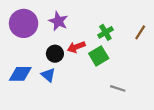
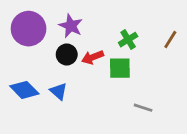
black circle: (55, 54) -> (67, 55), moved
green square: (99, 56) -> (120, 68), turned 30
blue diamond: (20, 74) -> (24, 90), turned 45

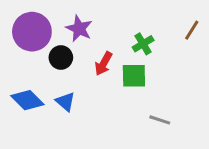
brown line: (170, 40) -> (192, 30), moved
black circle: (67, 55) -> (61, 58), moved
red arrow: (93, 57) -> (103, 64), turned -40

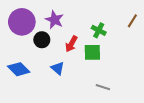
green cross: (143, 44) -> (99, 30), turned -32
blue triangle: (65, 102) -> (58, 68), moved
gray line: (160, 120) -> (103, 87), moved

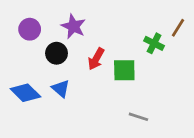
purple circle: (22, 22) -> (30, 29), size x0.6
green cross: (99, 30) -> (154, 43), moved
blue triangle: (58, 68) -> (61, 89), moved

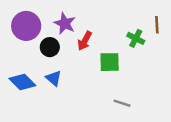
brown line: (178, 28) -> (157, 25), turned -35
purple circle: (30, 29) -> (26, 26), size x1.5
red arrow: (96, 59) -> (85, 41), moved

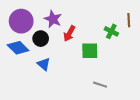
blue diamond: (22, 82) -> (18, 48), moved

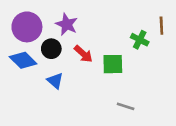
red arrow: (69, 33) -> (83, 54), moved, turned -77

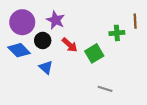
green cross: (140, 40) -> (117, 33), turned -32
green square: (113, 64) -> (94, 53), turned -30

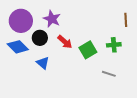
green cross: (117, 33) -> (114, 45), moved
gray line: (105, 89) -> (109, 74), moved

